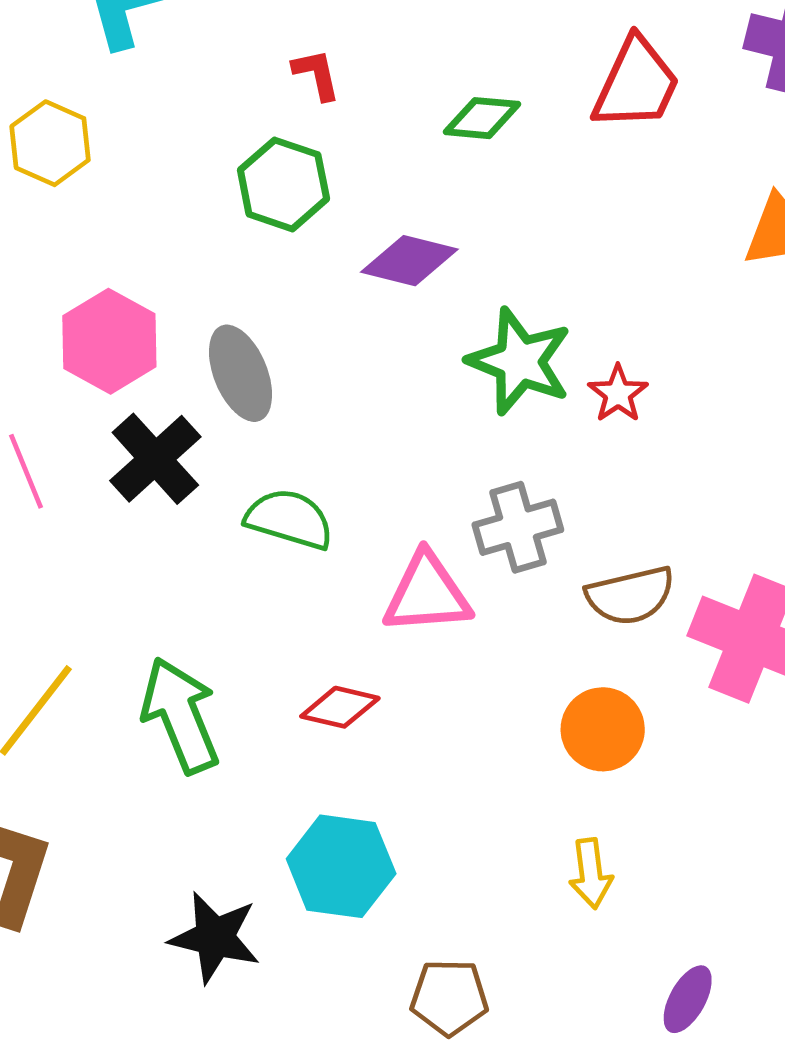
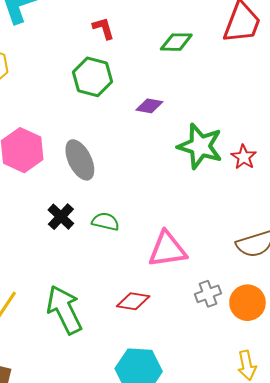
purple diamond: (409, 261) -> (149, 106), size x0.7
black cross: (155, 459) -> (61, 217), moved, size x0.7
green semicircle: (289, 519) -> (105, 221), size x0.7
gray cross: (518, 527) -> (208, 294), moved, size x0.7

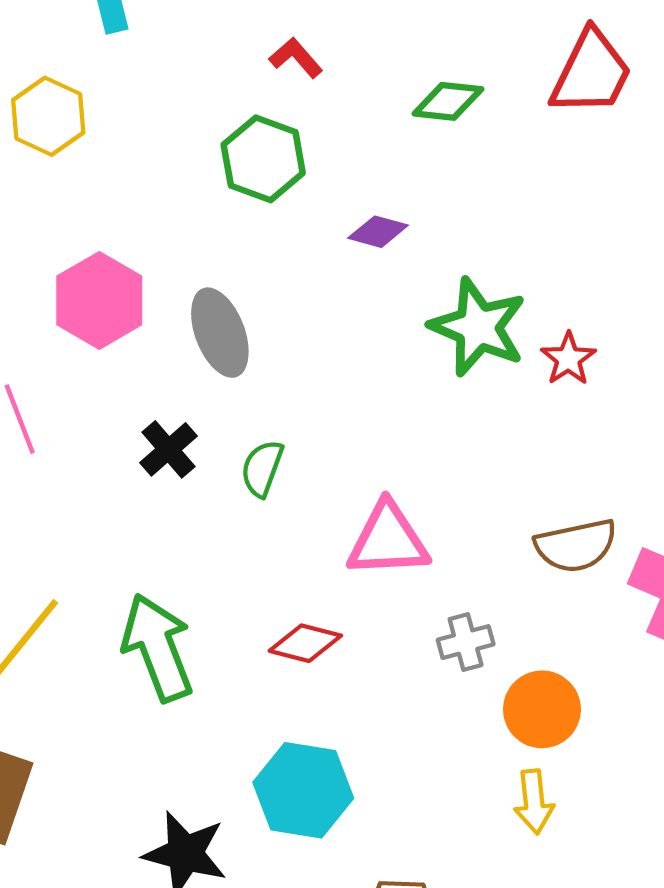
red L-shape: (103, 28) -> (296, 58), turned -30
green semicircle: (105, 221) -> (262, 468), turned -88
orange circle: (247, 303) -> (542, 709), moved

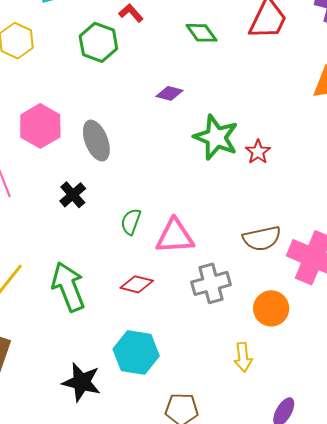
green diamond: (448, 101) -> (202, 33), turned 48
green hexagon: (263, 159) -> (98, 42), moved
green semicircle: (262, 468) -> (131, 222), moved
gray cross: (466, 642) -> (211, 283), size x1.5
orange circle: (542, 709) -> (271, 308), moved

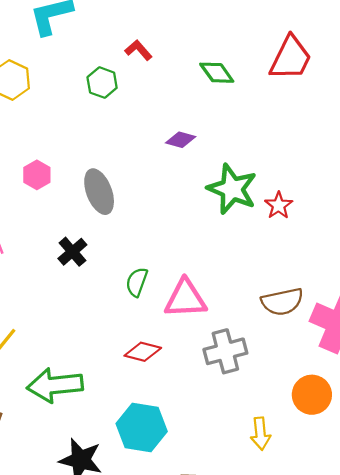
green hexagon: (98, 42) -> (102, 83), size x0.7
pink hexagon: (40, 126) -> (37, 175), size x0.6
green arrow: (68, 287) -> (55, 385), moved, turned -75
orange circle: (271, 308) -> (312, 395), moved

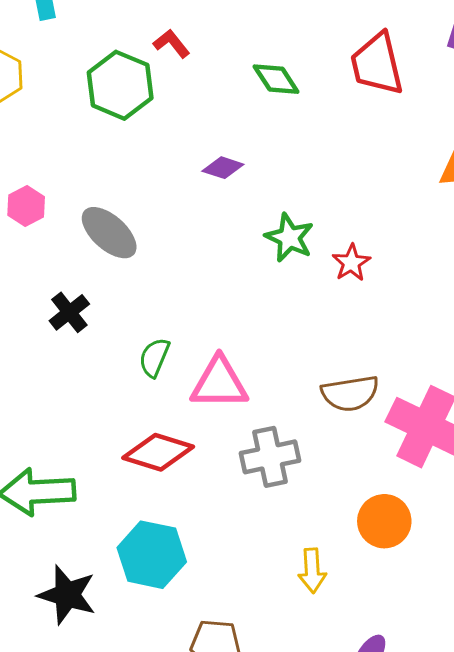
red trapezoid: (291, 58) -> (377, 64), turned 138
green hexagon: (102, 83) -> (120, 85), size x1.6
green star: (232, 189) -> (289, 238), size x0.7
gray ellipse: (99, 192) -> (109, 233), turned -30
red diamond: (143, 352) -> (158, 452), size x1.4

